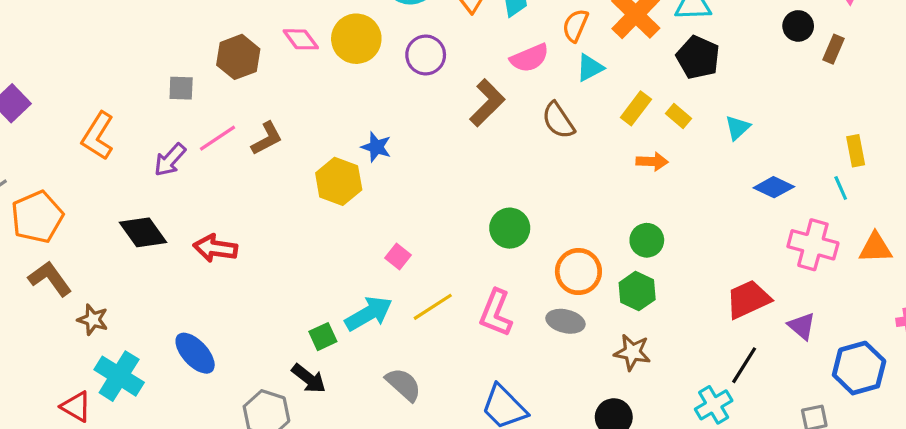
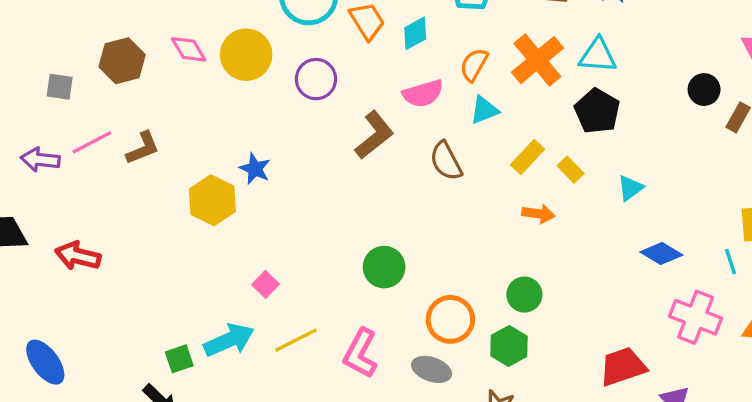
purple arrow: (170, 160) -> (40, 160), turned 48

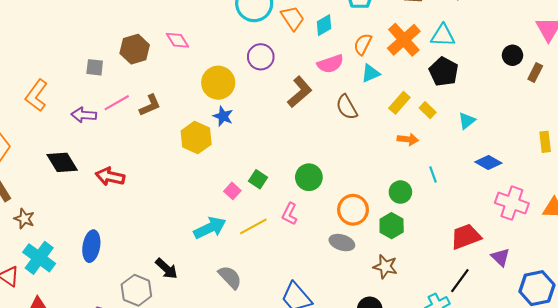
yellow circle: (246, 55) -> (218, 83), moved
cyan line: (730, 262) -> (433, 174), moved
pink L-shape: (360, 353) -> (290, 214), moved, size x0.7
green square: (179, 359) -> (258, 179), moved, turned -36
blue ellipse: (45, 362) -> (91, 246), turned 48

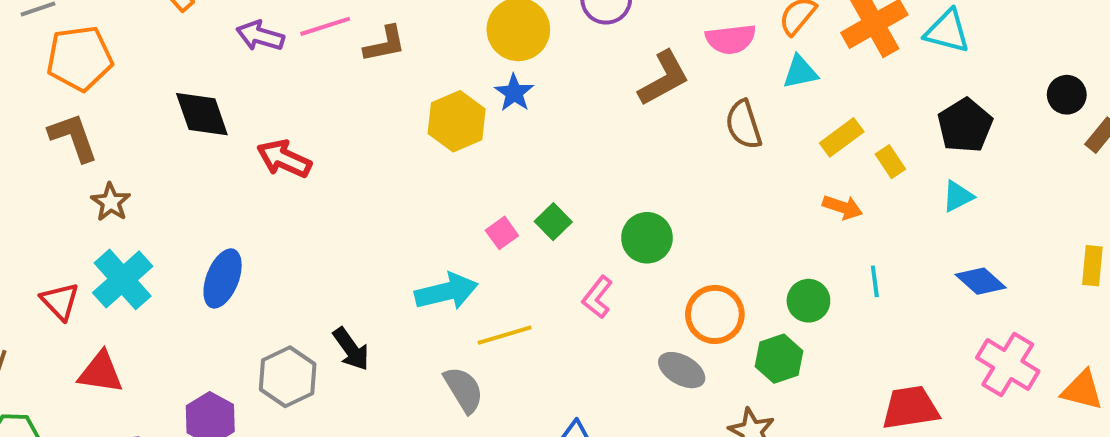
black pentagon: (444, 72) -> (965, 125), moved
yellow line: (253, 226) -> (505, 335), moved

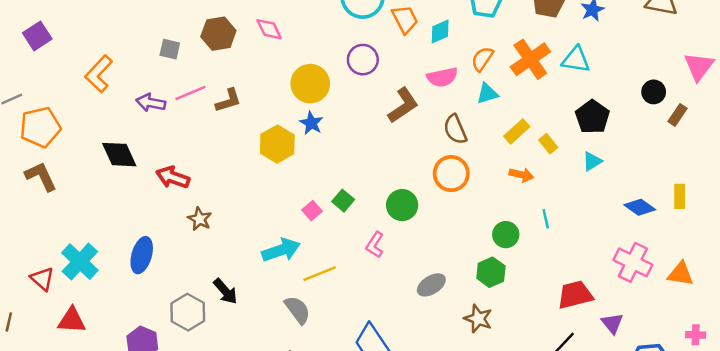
brown star: (111, 202) -> (200, 219), moved
blue diamond: (981, 281) -> (640, 207), moved
orange circle: (715, 314) -> (451, 174), moved
gray ellipse: (682, 370) -> (431, 285), turned -56

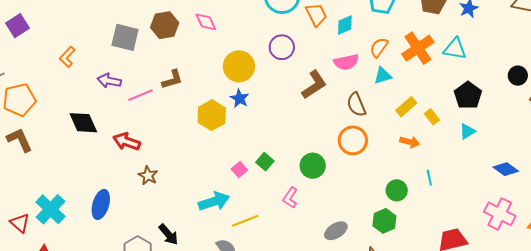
gray square: (170, 49) -> (125, 37), size x1.6
orange L-shape: (99, 74) -> (67, 57), size x0.7
pink line: (190, 93) -> (141, 95), moved

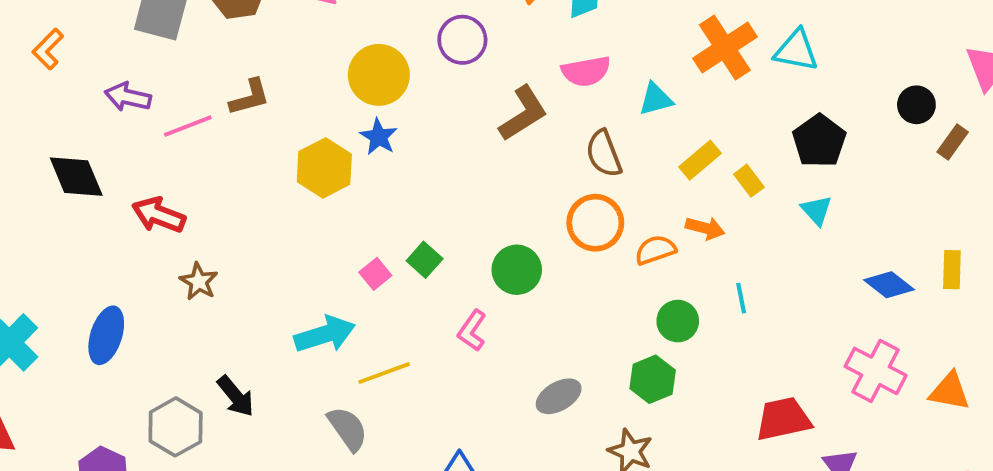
orange semicircle: (379, 47) -> (655, 250), moved, turned 35
cyan triangle: (467, 131) -> (817, 210), turned -42

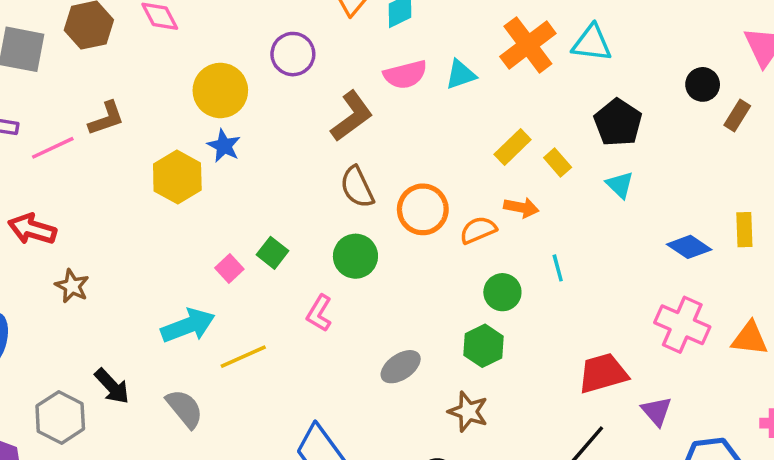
cyan triangle: (656, 99) -> (461, 74), moved
brown semicircle: (604, 154) -> (357, 187), moved
gray semicircle: (348, 429) -> (185, 409), moved

